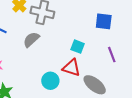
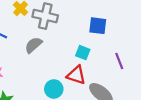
blue square: (104, 21) -> (98, 26), moved

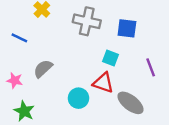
gray cross: (45, 16) -> (87, 21), moved
gray semicircle: (33, 45) -> (43, 69), moved

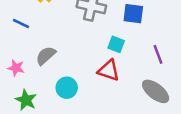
cyan circle: (78, 98) -> (67, 88), moved
gray ellipse: (131, 103) -> (156, 91), moved

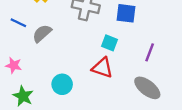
purple line: (158, 54) -> (150, 52), turned 42
gray semicircle: (46, 56) -> (42, 33), moved

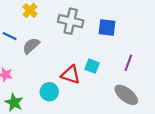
cyan square: (109, 43) -> (92, 66), moved
red triangle: (102, 68) -> (71, 75), moved

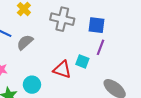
purple line: (128, 63) -> (101, 47), moved
cyan circle: (49, 92) -> (32, 85), moved

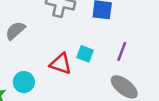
purple line: (101, 47) -> (122, 51), moved

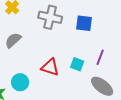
cyan square: (85, 54) -> (77, 64), moved

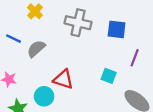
purple line: (100, 57) -> (135, 58), moved
red triangle: (50, 67) -> (63, 79), moved

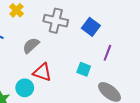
blue square: (117, 29) -> (91, 27), turned 30
gray semicircle: (36, 49) -> (31, 45), moved

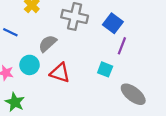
purple line: (107, 53) -> (122, 46), moved
cyan circle: (25, 88) -> (30, 65), moved

